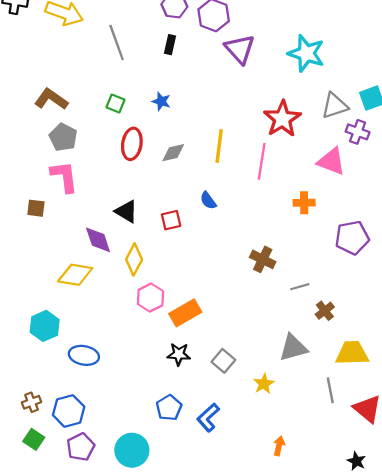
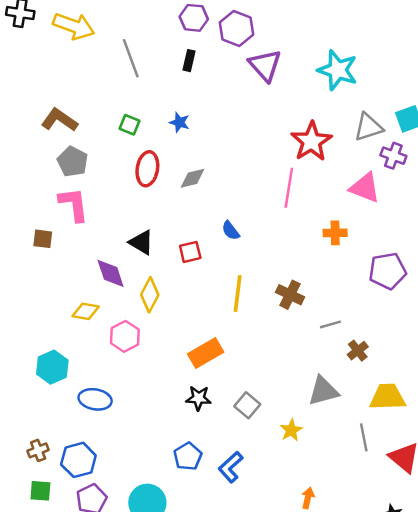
yellow line: (219, 146) -> (238, 294), moved
yellow diamond: (75, 275) -> (86, 311), size x0.7
pink hexagon: (150, 298) -> (125, 336), moved
green square: (34, 439) -> (40, 491), turned -30

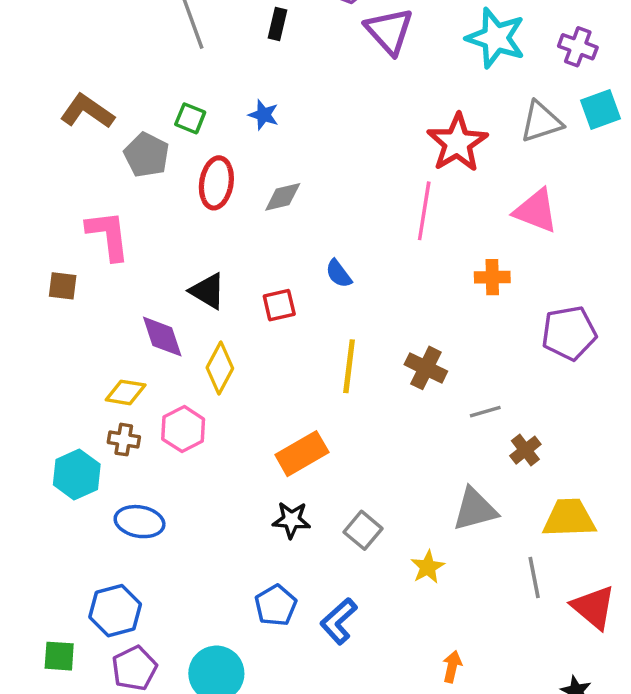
purple cross: (393, 156) -> (578, 47), moved
gray pentagon: (73, 162) -> (147, 155), moved
brown cross: (38, 450) -> (124, 440), moved, turned 30

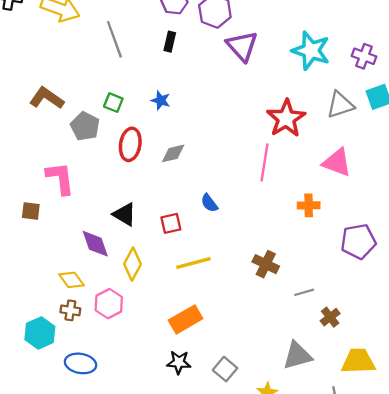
yellow line: (349, 366) -> (193, 263), moved, turned 68
yellow diamond: (126, 392) -> (71, 280), turned 45

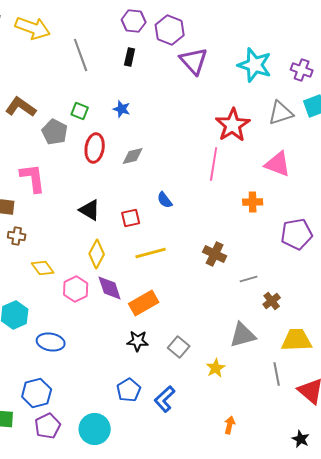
purple diamond: (95, 244) -> (110, 288), moved
brown cross: (70, 310) -> (17, 236), moved

